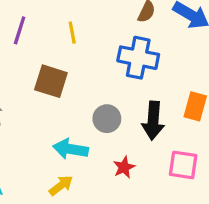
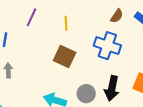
brown square: (51, 81) -> (65, 56), moved
gray circle: (107, 119) -> (86, 94), moved

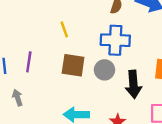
purple line: (31, 17) -> (29, 62), moved
gray circle: (86, 94) -> (104, 70), moved

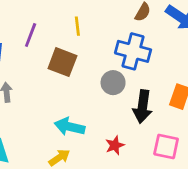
purple line: (29, 62) -> (31, 35), moved
brown square: (73, 65) -> (62, 62), moved

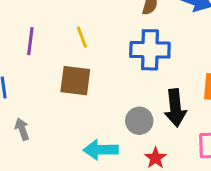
purple line: (31, 35) -> (30, 41), moved
gray circle: (113, 83) -> (139, 121), moved

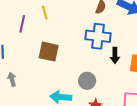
yellow line: (82, 37) -> (45, 13), moved
black arrow: (175, 108) -> (115, 55), moved, size x0.7

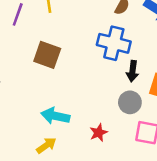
gray circle: (87, 81) -> (130, 102), moved

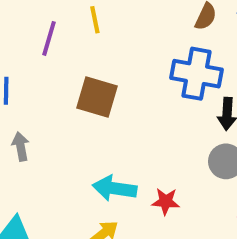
red star: (99, 133) -> (166, 201), moved, turned 30

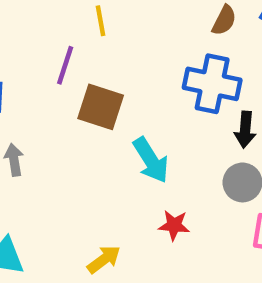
purple line: (49, 38) -> (65, 65), moved
cyan arrow: (115, 188) -> (151, 160), moved, turned -132

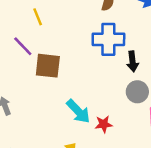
purple line: (65, 65) -> (23, 46), turned -50
cyan arrow: (151, 160) -> (78, 111), moved

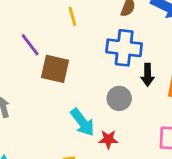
yellow line: (38, 17) -> (72, 16), moved
gray circle: (137, 92) -> (119, 98), moved

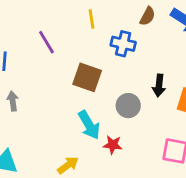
blue cross: (124, 48) -> (123, 44), moved, size x0.7
brown square: (55, 69) -> (87, 77), moved

